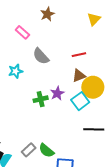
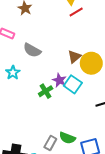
red line: (79, 55) -> (76, 12), moved
cyan square: (80, 101) -> (73, 84), moved

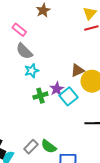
gray semicircle: (32, 50) -> (24, 51), moved
cyan star: (13, 73) -> (32, 71), moved

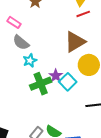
brown triangle: (77, 70) -> (75, 42), moved, size x1.6
green cross: (40, 96) -> (41, 84), size x1.5

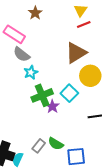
pink rectangle: (14, 22) -> (14, 34), size x1.5
purple star: (56, 76) -> (52, 106), moved

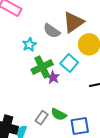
gray semicircle: (22, 54) -> (52, 31), moved

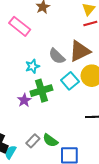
cyan square: (69, 63) -> (70, 81), moved
purple star: (53, 77) -> (24, 100), moved

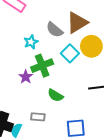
green semicircle: (50, 140) -> (55, 95), moved
gray rectangle: (33, 141) -> (38, 117), turned 56

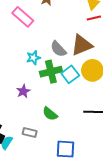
green cross: (42, 66) -> (51, 72), moved

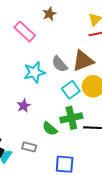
cyan star: (33, 58) -> (34, 72), size x1.5
green cross: (51, 72) -> (71, 118), moved

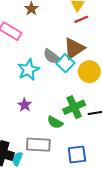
cyan square: (71, 90) -> (65, 63), moved
gray rectangle: (29, 147) -> (38, 145), size x1.6

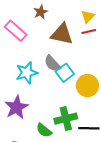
brown triangle: (74, 48) -> (62, 34), moved, turned 35
purple star: (25, 105) -> (16, 107), size x1.6

